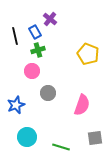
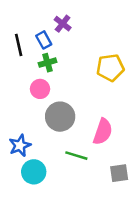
yellow pentagon: (88, 54) -> (110, 68), turned -30
gray circle: (48, 93) -> (60, 117), size x1.5
blue star: (16, 105) -> (20, 145), moved
green line: (61, 147) -> (76, 156), moved

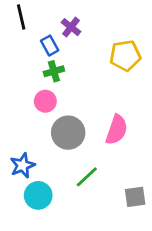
black line: (19, 45) -> (21, 17), moved
yellow pentagon: (110, 68) -> (125, 56), moved
pink semicircle: (103, 132) -> (117, 130), moved
green line: (76, 156) -> (87, 177), turned -60

